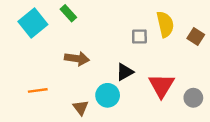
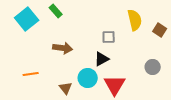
gray square: (139, 36) -> (109, 37), moved
red triangle: (161, 86) -> (115, 85), moved
gray circle: (193, 98) -> (153, 67), moved

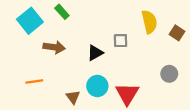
brown arrow: (63, 48) -> (54, 47), moved
black triangle: (102, 59) -> (95, 53), moved

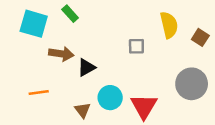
cyan square: (30, 21) -> (34, 24), turned -35
black triangle: (95, 53) -> (86, 68), moved
gray circle: (169, 74) -> (192, 84), size x1.6

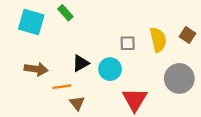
yellow semicircle: (169, 25) -> (158, 40), moved
brown arrow: (61, 54) -> (36, 69), moved
orange line: (39, 93) -> (62, 87), moved
cyan circle: (110, 98) -> (110, 69), moved

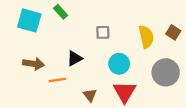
gray square: (128, 43) -> (103, 32), moved
cyan circle: (110, 69) -> (119, 64), moved
brown triangle: (77, 103) -> (90, 95), moved

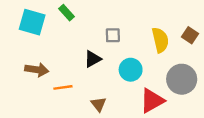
black triangle: (75, 58) -> (93, 59), moved
red triangle: (125, 92) -> (152, 101), moved, turned 30

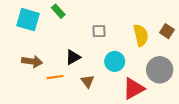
black triangle: (93, 59) -> (73, 57), moved
brown triangle: (99, 104) -> (88, 81), moved

